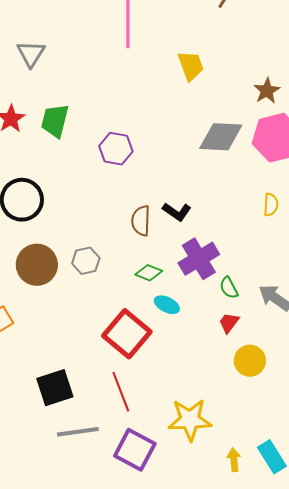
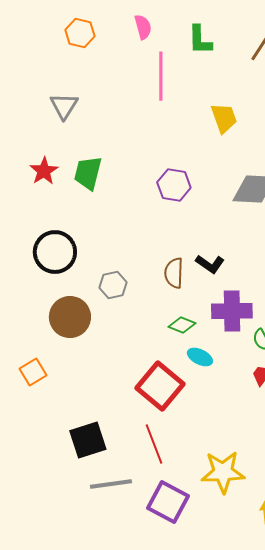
purple hexagon: (116, 149) -> (174, 185), moved
purple cross: (199, 259) -> (232, 311), turned 30
gray hexagon: (86, 261) -> (113, 285), moved

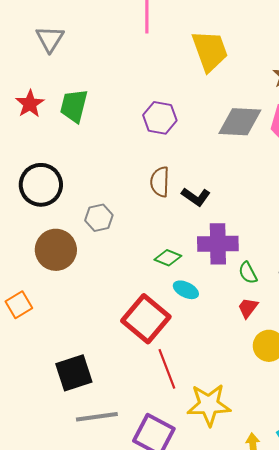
yellow trapezoid: (224, 118) -> (210, 51), size x1.4
brown semicircle: (174, 273) -> (160, 182), moved
red line: (154, 444) -> (167, 369), moved

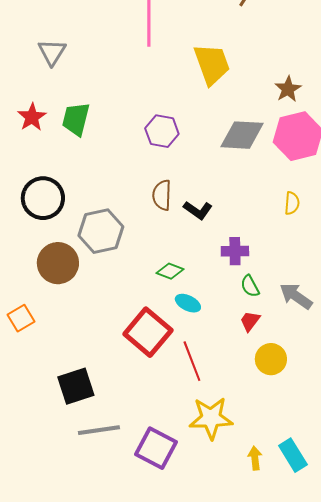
gray hexagon: (99, 218) -> (101, 231), size x1.6
purple cross: (218, 244) -> (235, 251), moved, size x0.7
red line: (167, 369) -> (192, 361), moved

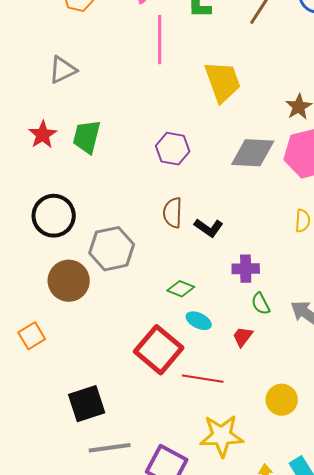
gray triangle: (52, 52) -> (63, 70), turned 32
red trapezoid: (250, 321) -> (243, 337), moved
yellow circle: (271, 359) -> (282, 400), moved
red line: (192, 361) -> (203, 379), turned -60

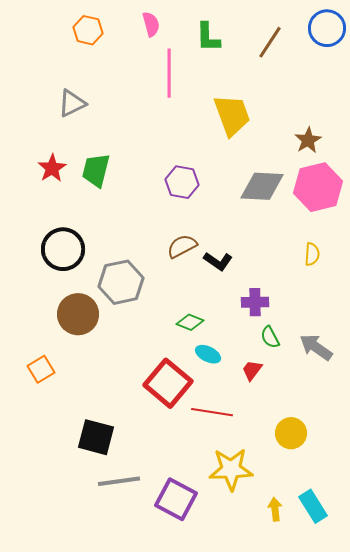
brown semicircle: (173, 213) -> (182, 246), turned 60
black square: (87, 404) -> (96, 437), turned 33

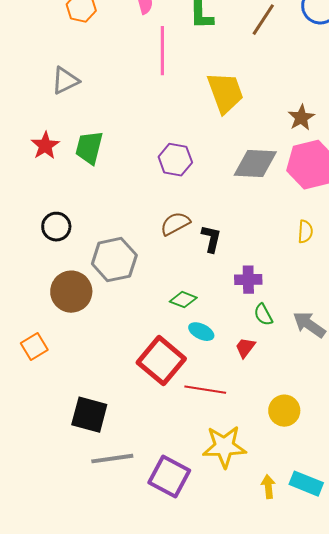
black circle: (63, 249) -> (56, 227), size x0.7
black L-shape: (218, 261) -> (211, 239), turned -112
cyan rectangle: (313, 506) -> (306, 484), turned -36

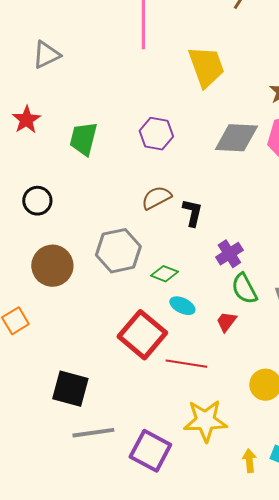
green trapezoid: (89, 148) -> (83, 139), moved
gray hexagon: (114, 260) -> (118, 251), moved
purple cross: (248, 280) -> (229, 254), turned -32
green semicircle: (263, 315) -> (244, 289), size x1.4

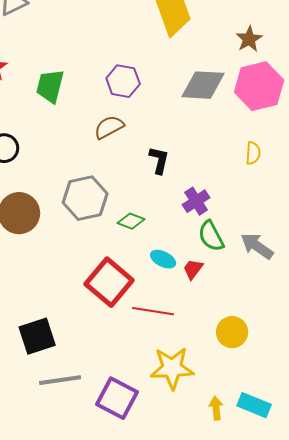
brown semicircle: (156, 198) -> (109, 127), moved
cyan ellipse: (182, 306) -> (163, 259), moved
black square: (70, 389) -> (37, 336), turned -33

